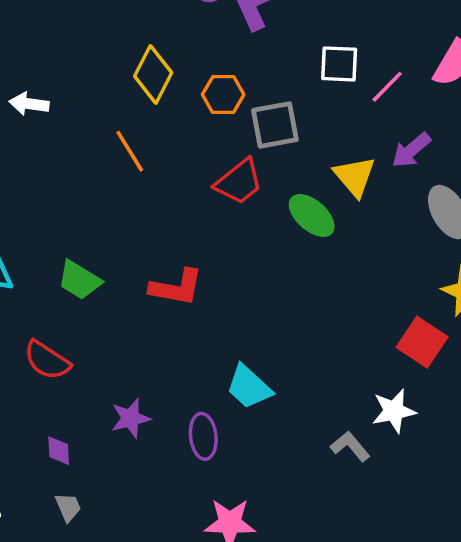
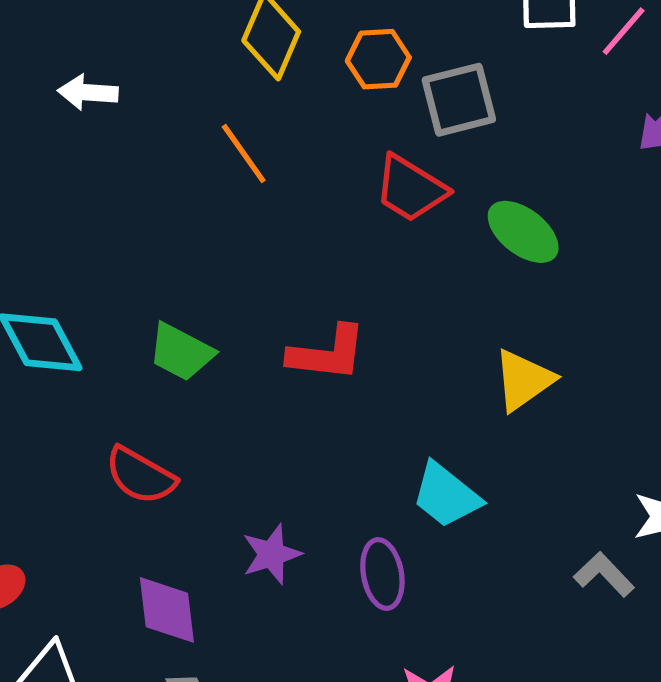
yellow triangle: (355, 176) -> (523, 380), moved, turned 39
red trapezoid: (239, 182) -> (411, 189), turned 74
purple diamond: (59, 451) -> (167, 610), size x1.6

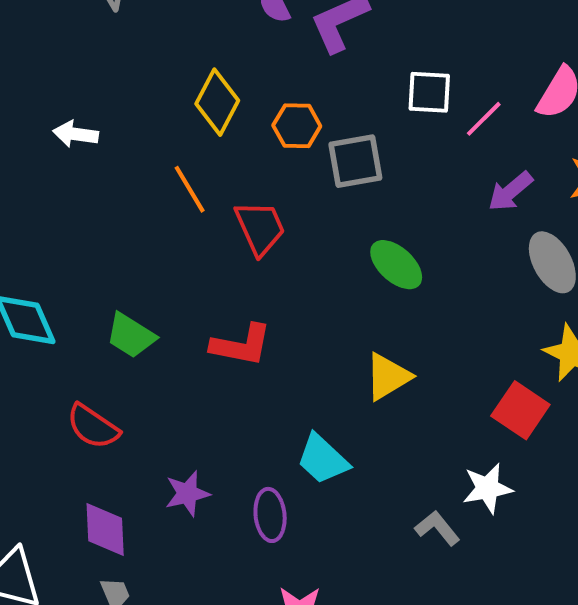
red trapezoid: (411, 189) -> (260, 228), moved, turned -150

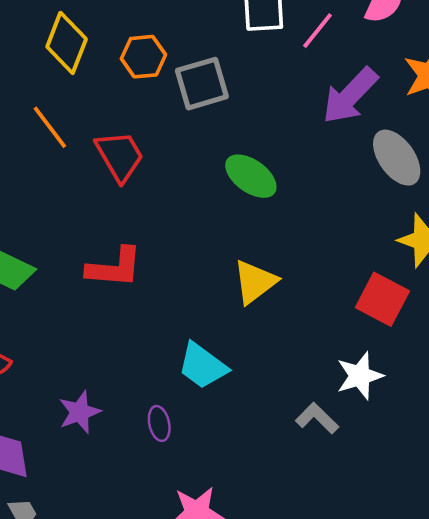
purple arrow: (510, 191) -> (350, 96), size x1.4
purple ellipse: (270, 515) -> (159, 423), size x0.7

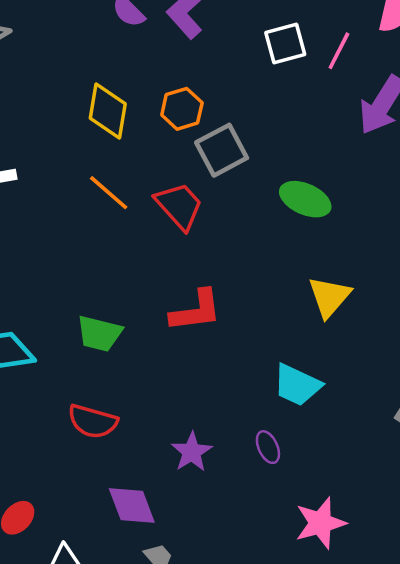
gray square: (202, 84) -> (222, 150), moved

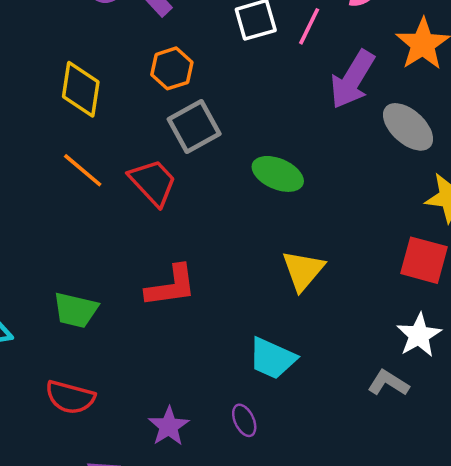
orange hexagon: (182, 109) -> (172, 68), moved

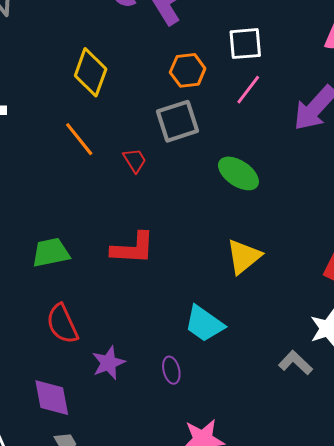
pink line: (309, 26) -> (248, 90), moved
orange hexagon: (172, 68) -> (188, 70), moved
red trapezoid: (153, 182) -> (135, 160), size x0.6
green trapezoid: (76, 310) -> (51, 253), turned 144
red semicircle: (70, 397) -> (62, 324), moved, turned 39

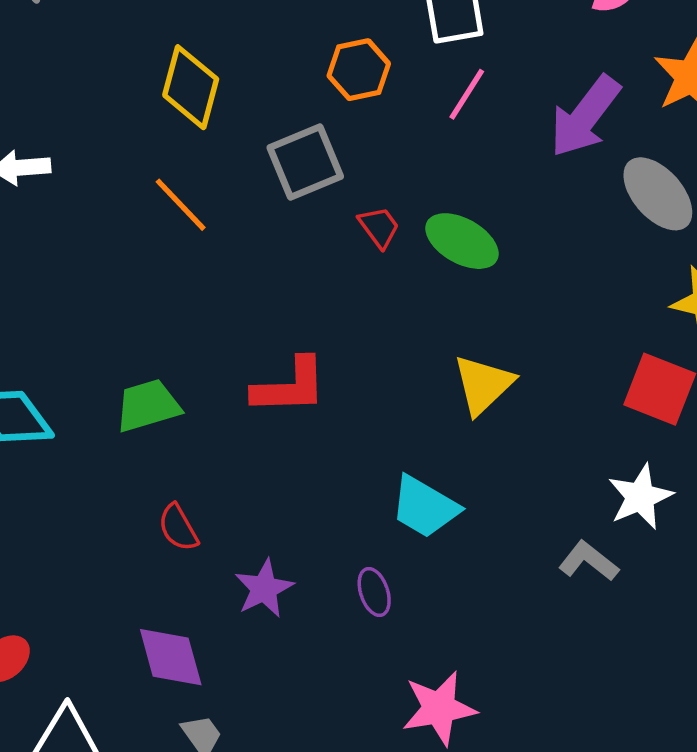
gray square: (178, 121) -> (305, 162), moved
red trapezoid: (135, 160) -> (379, 227), moved
red semicircle: (62, 324) -> (178, 528), size x0.7

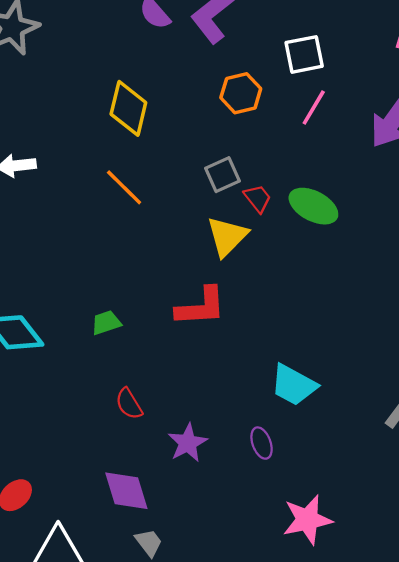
gray square: (305, 162) -> (223, 175), moved, size x0.7
yellow triangle: (483, 385) -> (227, 236), moved
green trapezoid: (148, 406) -> (106, 323), size x0.7

